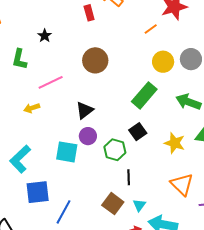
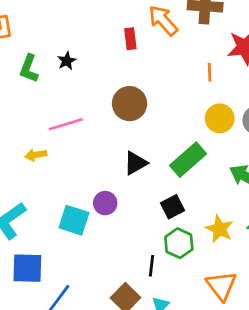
orange line: (151, 29) -> (210, 72), turned -64
green L-shape: (19, 59) -> (29, 68), moved
black triangle: (85, 110) -> (135, 163), moved
green hexagon: (115, 150) -> (179, 243), moved

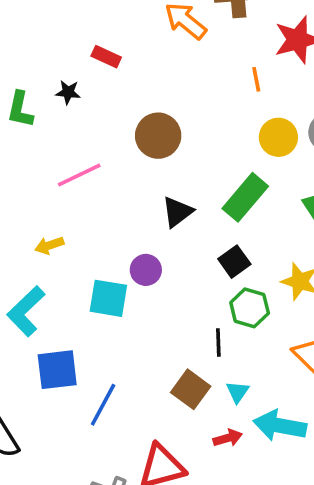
red rectangle: (130, 39) -> (106, 57), moved, turned -50
black star: (67, 61) -> (68, 92), turned -30
yellow arrow: (36, 155) -> (49, 245), moved

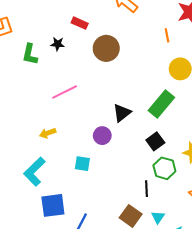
brown circle: (158, 136) -> (106, 48), moved
purple circle: (146, 270) -> (102, 136), moved
cyan square: (108, 298) -> (82, 164), size x0.7

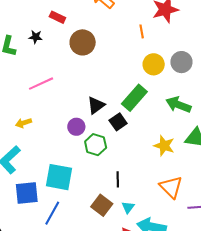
black square: (155, 141) -> (118, 122), moved
cyan square: (82, 164) -> (59, 177), moved, size x1.8
green hexagon: (164, 168) -> (96, 145), moved

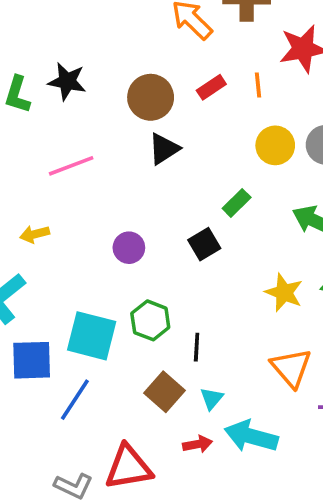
red rectangle: (57, 17) -> (211, 87), moved, turned -63
black star: (36, 37) -> (67, 81), size x1.5
green rectangle: (134, 98) -> (237, 203), size x0.6
black triangle: (96, 105) -> (164, 149), moved
green hexagon: (96, 145) -> (150, 320), moved

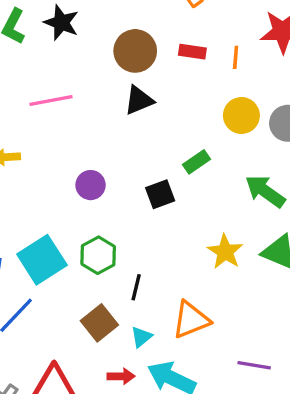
red rectangle: (211, 87) -> (192, 52), turned 32
cyan square: (92, 336) -> (42, 260), turned 33
orange triangle: (291, 368) -> (191, 320), moved, turned 39

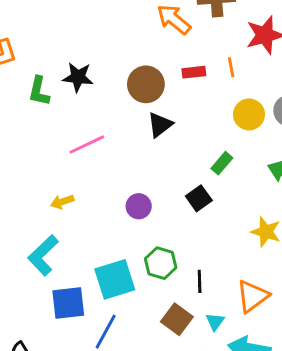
cyan square: (42, 260) -> (115, 279), turned 30

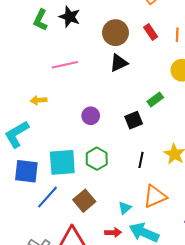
red rectangle: (194, 72) -> (151, 32), turned 49
black line: (200, 281) -> (141, 160), moved
brown square: (177, 319) -> (84, 201), moved

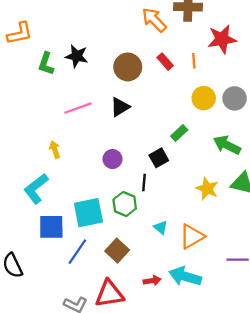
black triangle: (119, 63) -> (120, 107), moved
yellow arrow: (39, 100) -> (55, 149), turned 84
black line: (141, 160) -> (144, 182), moved
cyan triangle: (125, 208) -> (161, 227), moved, turned -32

